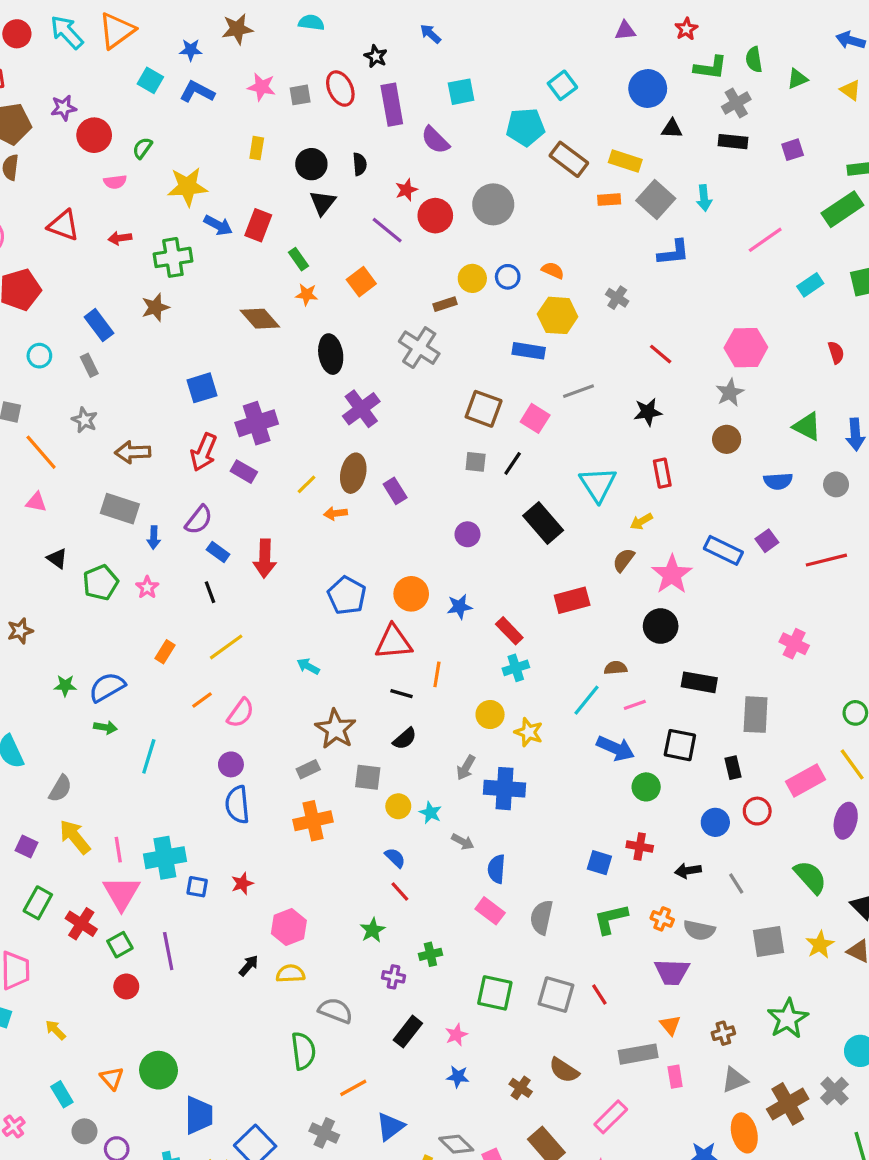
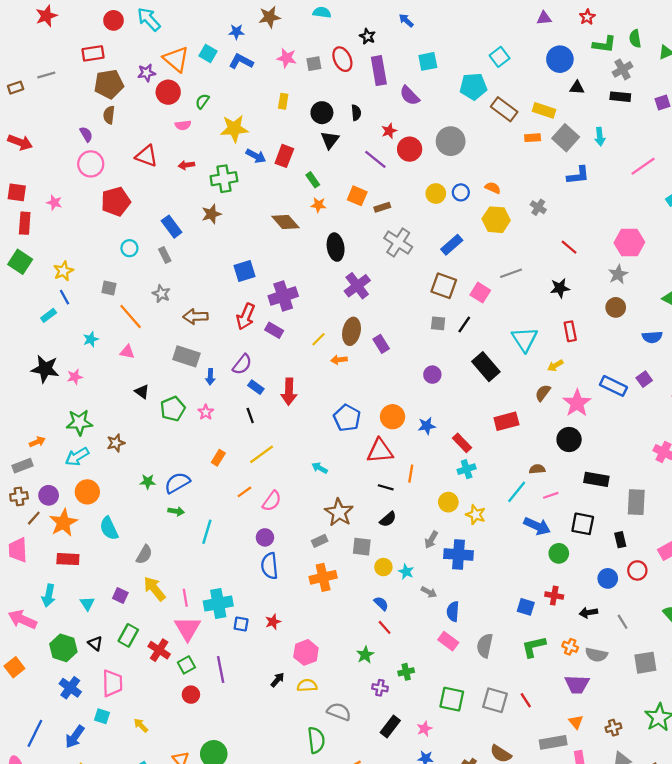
orange triangle: (117, 31) -> (176, 59), moved, turned -44
orange square: (361, 282) -> (357, 196), turned -30
brown rectangle: (445, 304) -> (382, 207), moved
blue rectangle: (529, 351) -> (452, 245), moved, turned -50

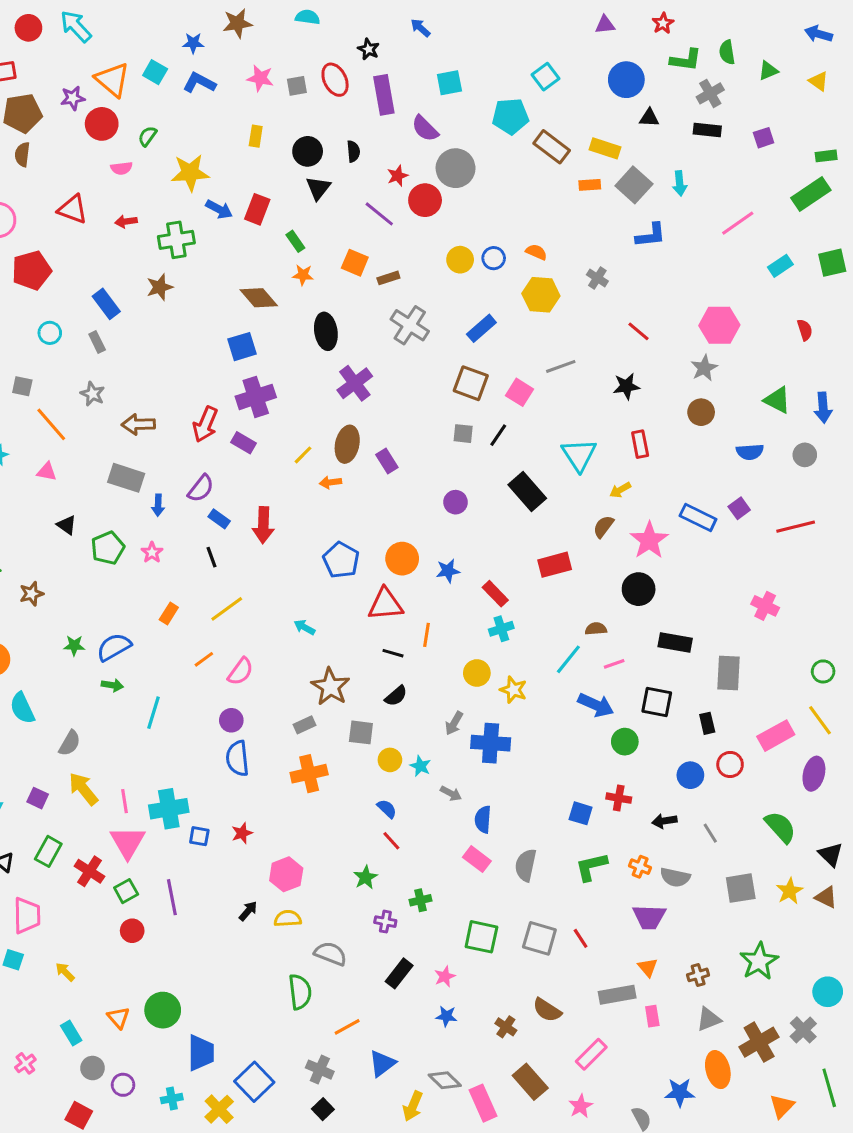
gray circle: (451, 141) -> (456, 168), moved
blue square: (244, 271) -> (242, 347), moved

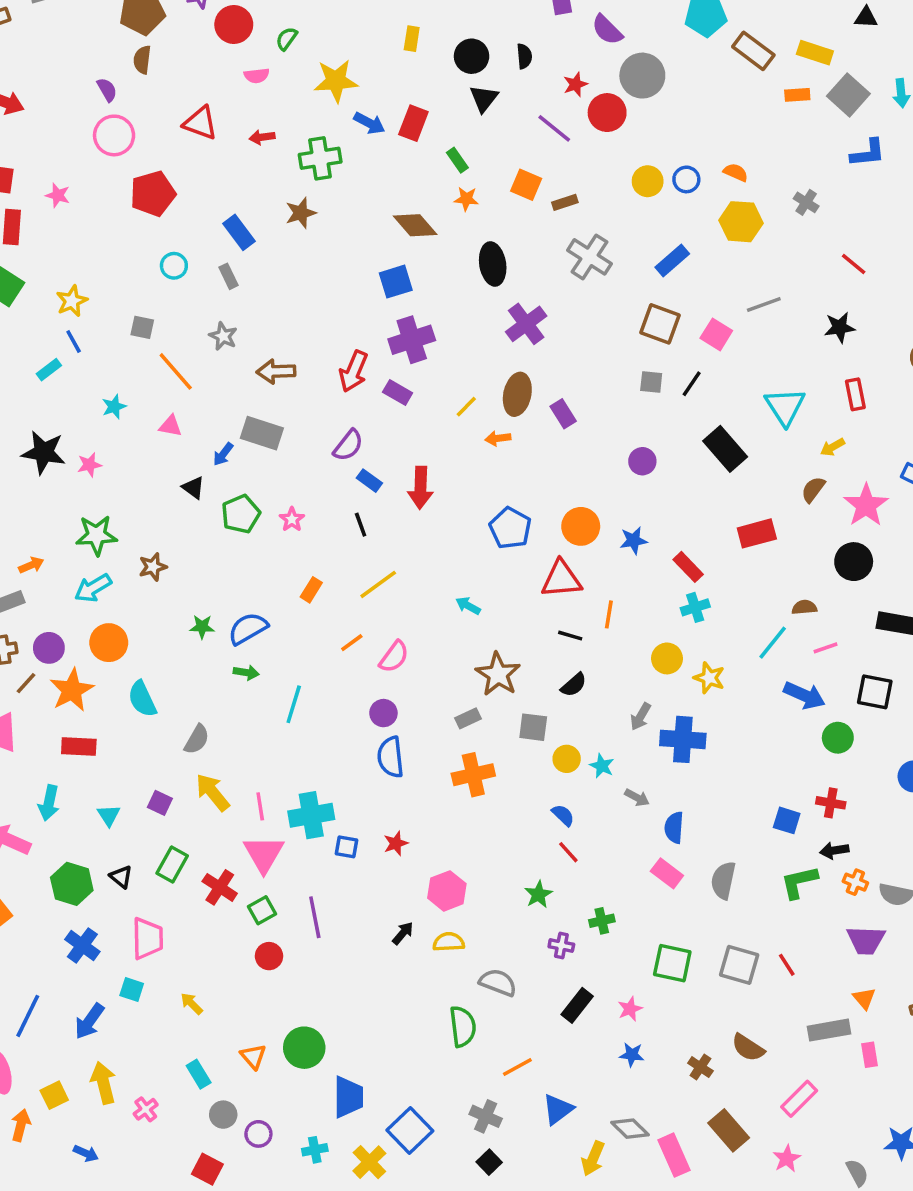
blue arrow: (158, 505) -> (223, 454), moved, turned 35
black arrow: (664, 821) -> (834, 850), moved

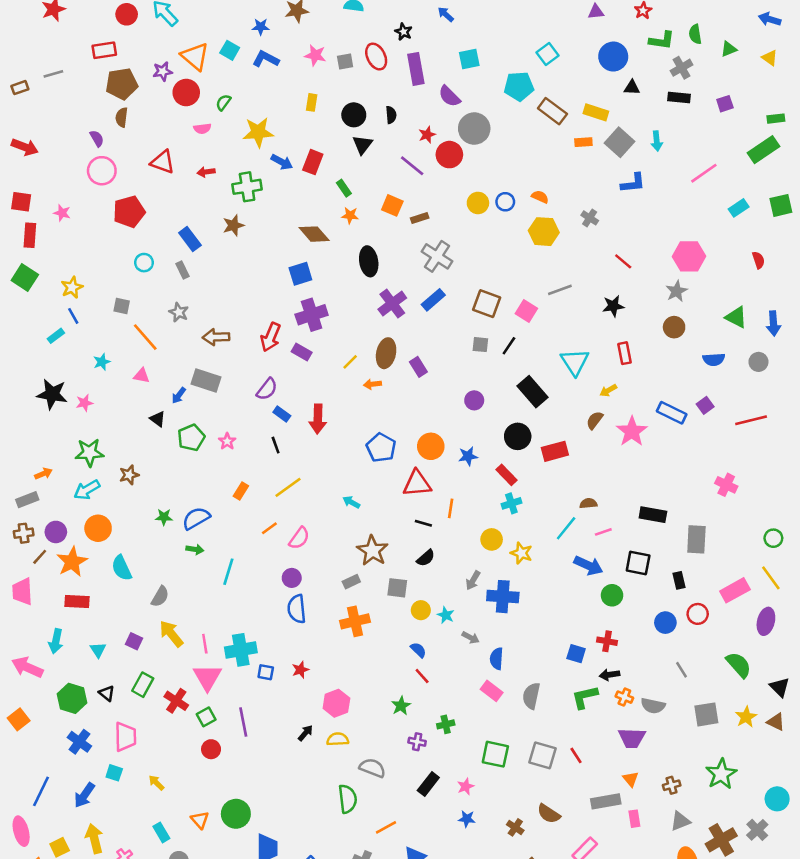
blue rectangle: (672, 260) -> (433, 300), moved
black circle: (854, 562) -> (518, 436), moved

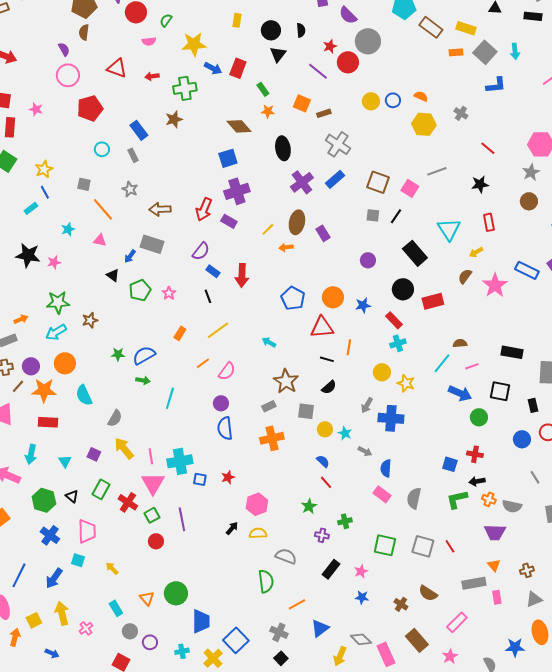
orange star: (72, 562) -> (44, 390), turned 30

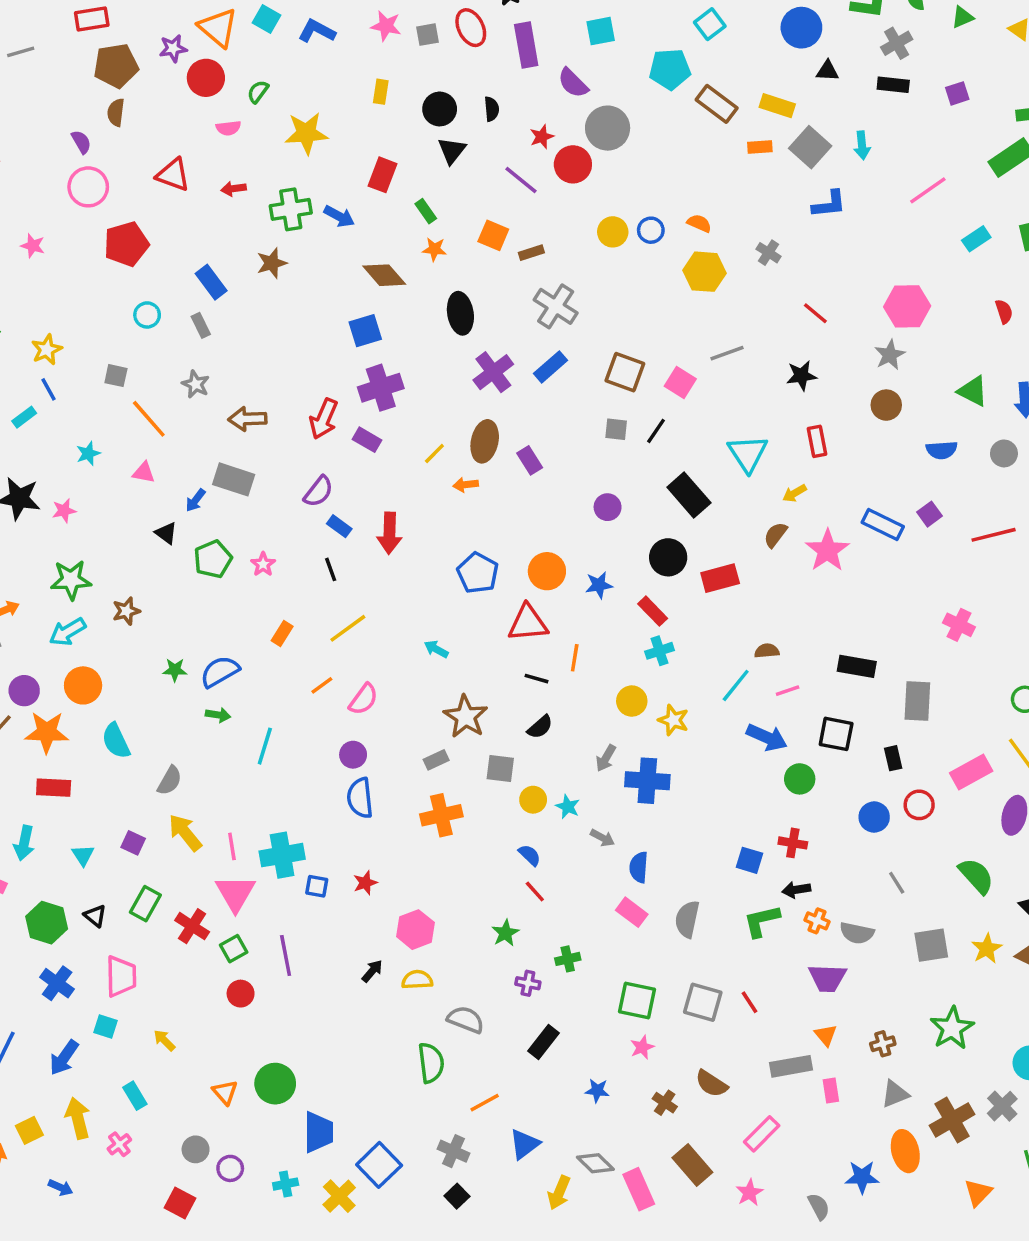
blue arrow: (213, 68) -> (339, 216), moved
pink star: (361, 571) -> (642, 1047), moved
cyan rectangle: (116, 608) -> (135, 1096), moved

